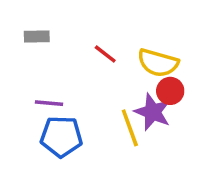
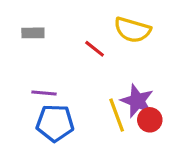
yellow semicircle: (158, 63) -> (132, 30), moved
red circle: (170, 91) -> (150, 120), moved

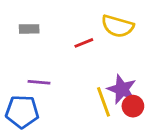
red line: (95, 49) -> (84, 43), turned -60
blue pentagon: (55, 123) -> (22, 112), moved

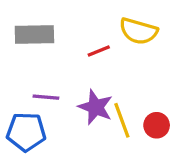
gray rectangle: (29, 29) -> (34, 34), size x1.6
purple star: (122, 89) -> (95, 107), moved

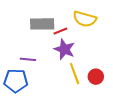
gray rectangle: (34, 34) -> (42, 24), moved
purple star: (95, 107) -> (64, 49), moved

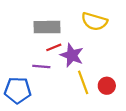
red line: (60, 31) -> (54, 47), moved
purple line: (28, 59) -> (41, 67), moved

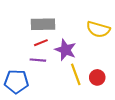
yellow semicircle: (94, 21) -> (98, 29), moved
red line: (54, 47) -> (41, 43), moved

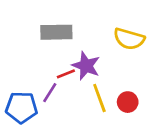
red line: (41, 43) -> (66, 74), moved
purple line: (38, 60) -> (50, 93), moved, turned -63

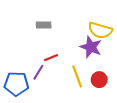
gray rectangle: (56, 32) -> (44, 25), size x0.6
purple star: (86, 66) -> (91, 47), moved

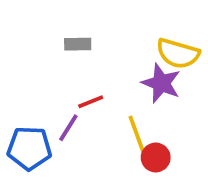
red circle: (99, 80) -> (156, 157), moved

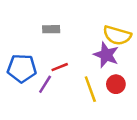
blue pentagon: (29, 148) -> (22, 68), moved
red circle: (156, 157) -> (116, 84), moved

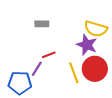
blue pentagon: (22, 68) -> (20, 83), moved
red circle: (116, 84) -> (95, 69), size x1.6

